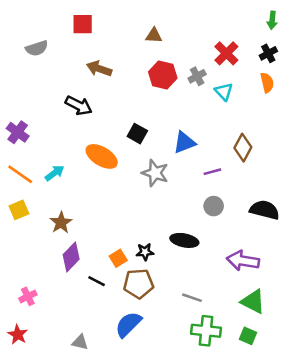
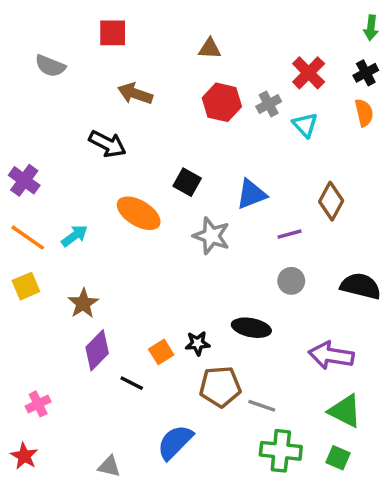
gray semicircle: (37, 48) -> (50, 66), turned 40
brown pentagon: (139, 284) -> (220, 387), moved

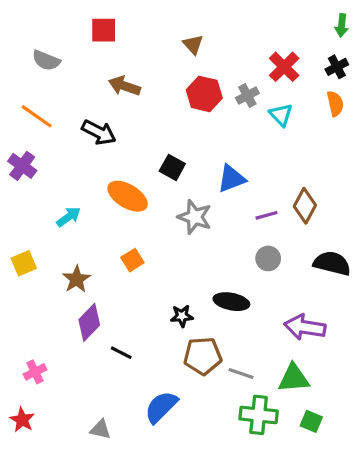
brown triangle: (210, 49) -> (193, 44), turned 45
brown diamond: (331, 201) -> (305, 206), moved
orange line: (28, 238) -> (37, 116), moved
orange square: (161, 352) -> (132, 260), moved
green triangle: (345, 411) -> (294, 378), moved, turned -32

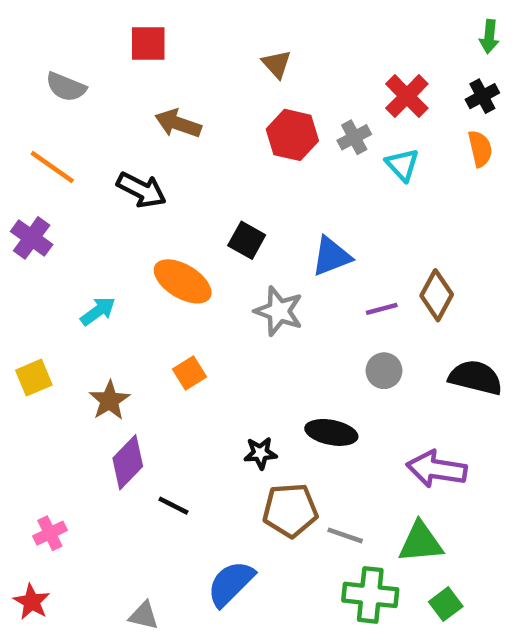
green square: (311, 421) -> (446, 604), turned 30

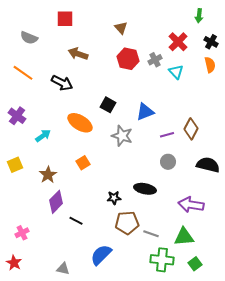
green arrow: (489, 37) -> (199, 16), moved
black cross: (482, 96) -> (211, 42), turned -32
purple cross: (32, 238) -> (17, 116), moved

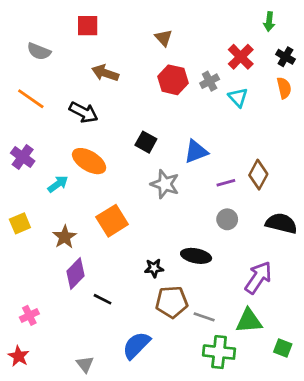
orange ellipse: (80, 123) -> (89, 161), moved
orange square: (83, 163) -> (112, 221), size x1.6
purple arrow: (191, 205) -> (258, 278), turned 115
green square: (195, 264) -> (283, 348), moved, turned -32
gray triangle: (63, 269) -> (85, 364), turned 40

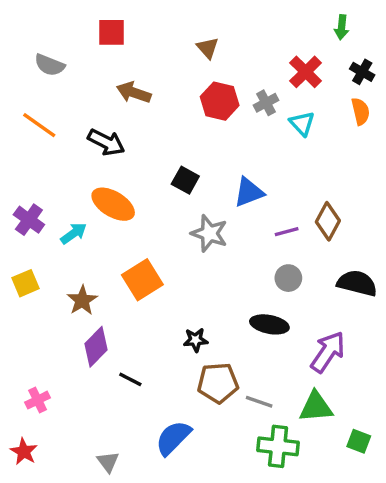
purple cross: (23, 157) -> (29, 220), moved
black ellipse: (196, 256) -> (269, 324), moved

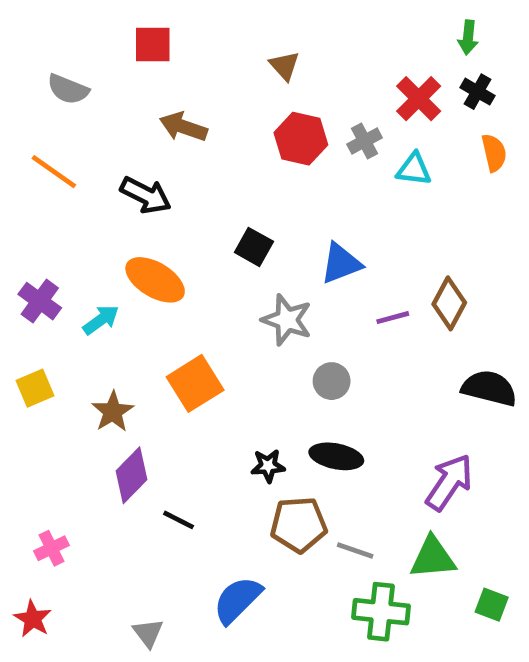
black cross: (362, 72) -> (477, 92), moved
cyan triangle: (302, 123) -> (414, 169), turned -40
gray circle: (288, 278) -> (332, 381), moved
black ellipse: (269, 324) -> (336, 456), moved

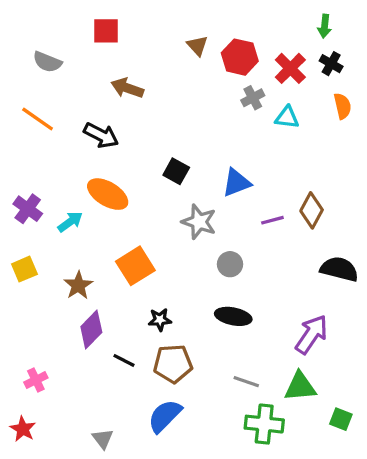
red hexagon: (301, 139) -> (240, 57), moved
black star: (268, 466) -> (160, 320), moved
brown pentagon: (299, 525) -> (173, 364), moved

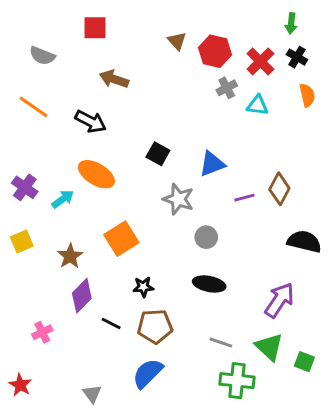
pink cross: (36, 380) -> (42, 332), moved
green triangle: (300, 387) -> (269, 347), turned 48
green square: (341, 419) -> (304, 362), moved

